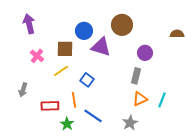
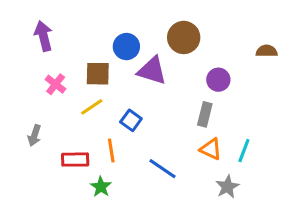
orange triangle: (140, 99) -> (211, 149), turned 49
blue line: (93, 116) -> (163, 169), moved
gray star: (130, 123) -> (227, 187), moved

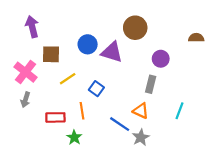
blue circle: (126, 47) -> (88, 44), moved
brown square: (98, 74) -> (51, 54), moved
pink cross: (56, 84) -> (25, 72), moved, size x1.5
orange triangle: (211, 149) -> (141, 111), moved
gray star: (227, 187) -> (141, 137), moved

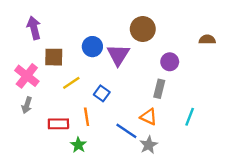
purple triangle: (112, 52) -> (118, 55), turned 45

